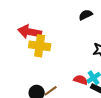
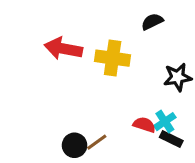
yellow cross: (40, 46) -> (113, 58), moved

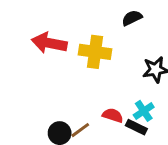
red semicircle: (144, 125) -> (113, 115), moved
black rectangle: (171, 139) -> (136, 127), moved

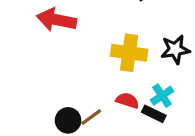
yellow cross: (95, 52) -> (129, 53), moved

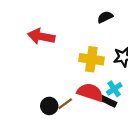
red semicircle: (127, 101) -> (90, 92), size x1.6

